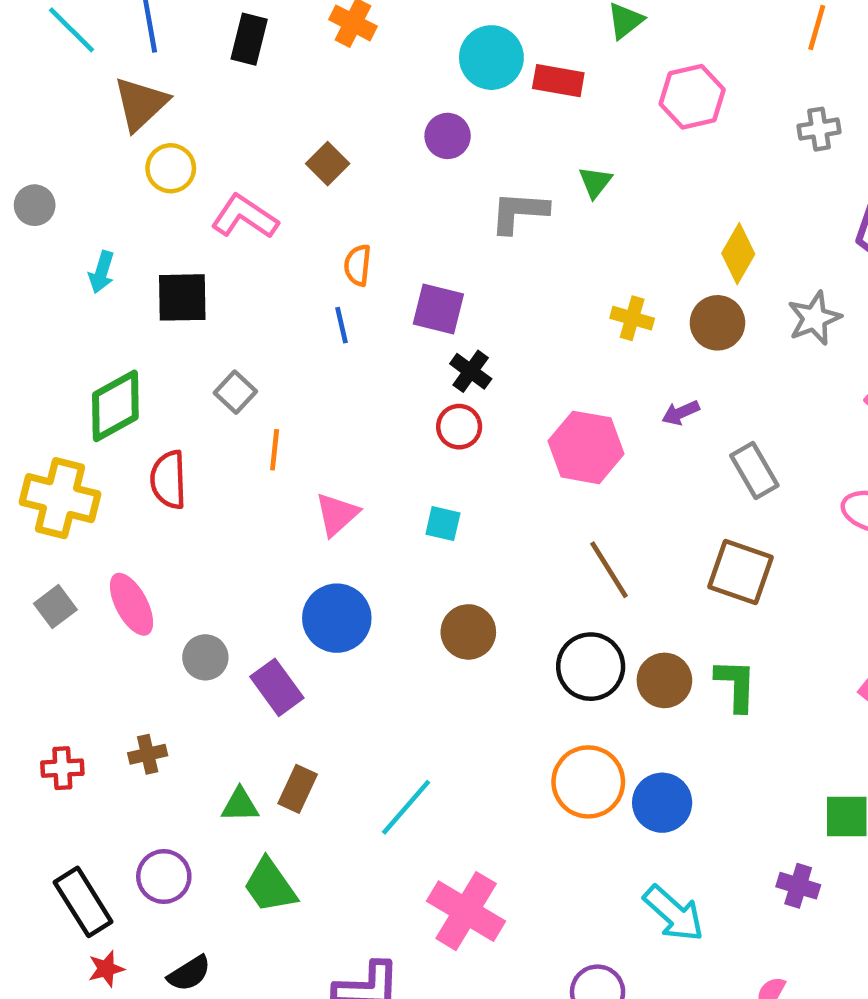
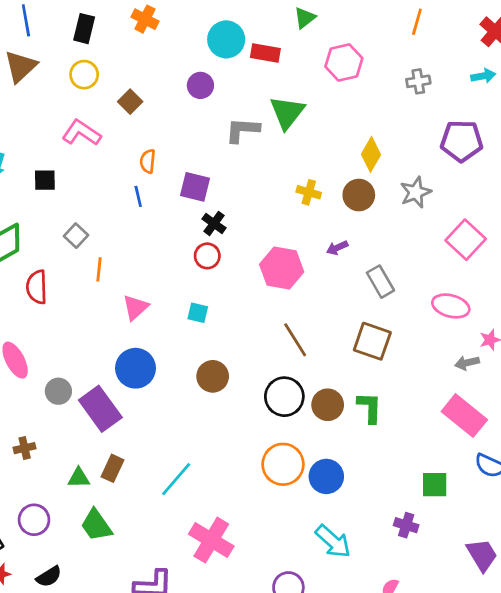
yellow circle: (171, 168) -> (84, 75), moved
green triangle: (595, 182) -> (287, 112), size x1.8
black square: (182, 297) -> (45, 180), size x0.7
purple rectangle: (277, 687) -> (100, 409), size x1.4

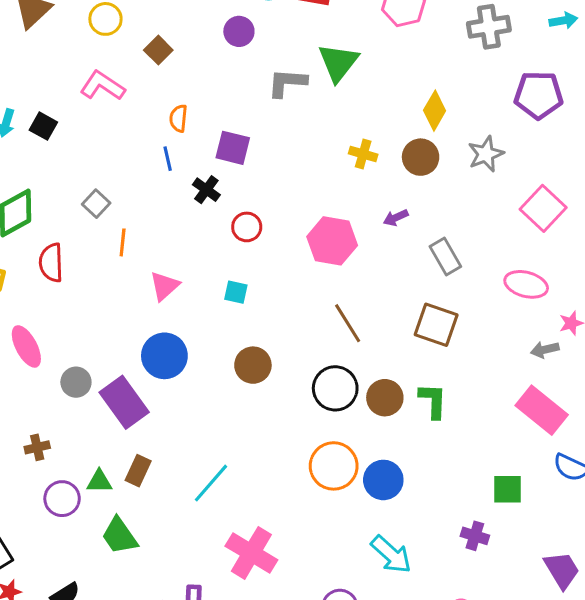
gray cross: (418, 81) -> (489, 27), size x1.5
black square: (45, 180) -> (43, 126), moved, turned 30
black cross: (214, 223) -> (206, 190), moved
purple circle: (34, 520) -> (62, 499), moved

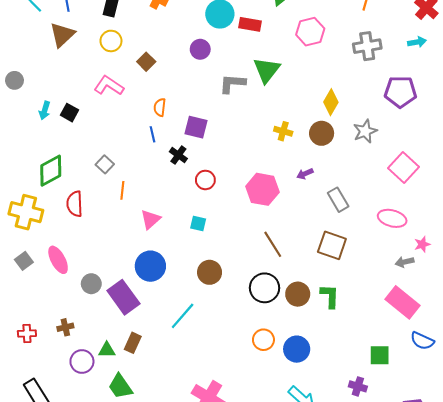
orange circle: (334, 466) -> (263, 340), size x0.7
cyan line: (211, 483) -> (183, 316), moved

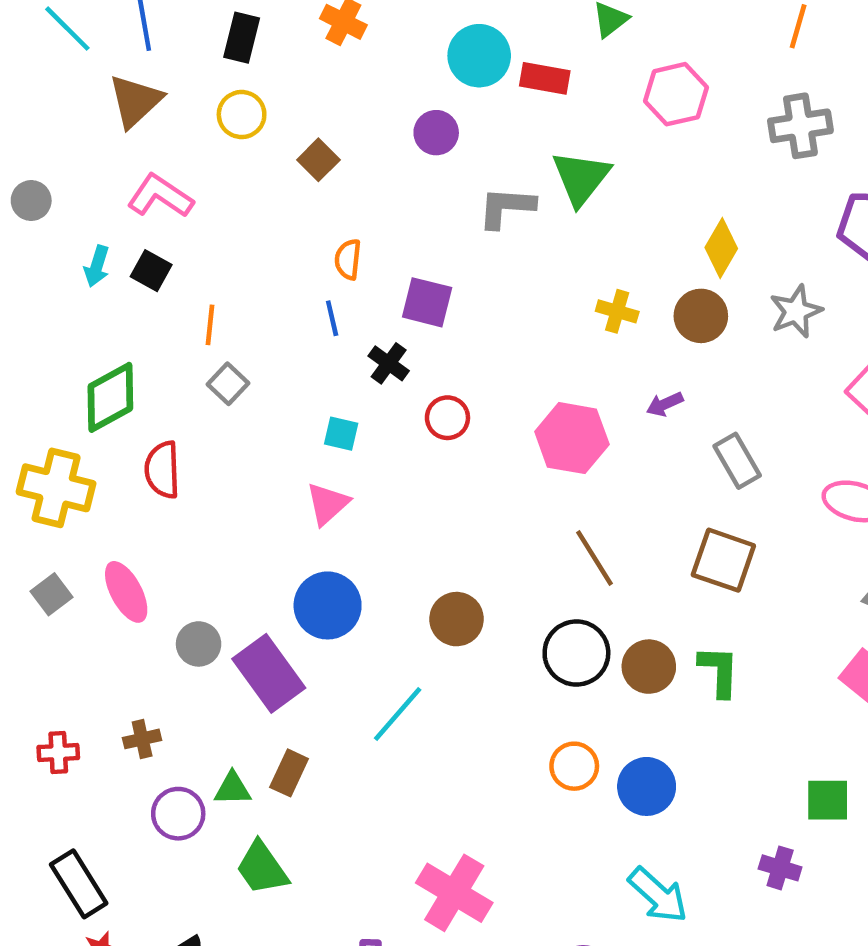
pink L-shape: (109, 86) -> (160, 196), moved
orange line: (122, 190) -> (210, 325), moved
cyan square: (198, 224) -> (341, 434), moved

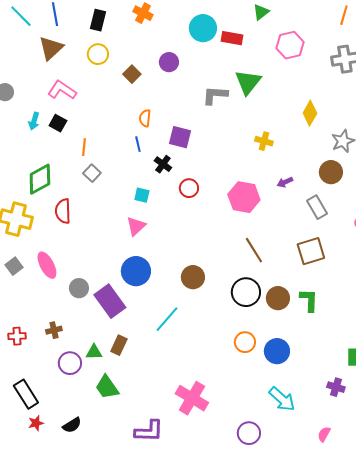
purple circle: (436, 133) -> (169, 62), moved
brown circle: (701, 316) -> (331, 172), moved
brown square: (723, 560) -> (311, 251), turned -36

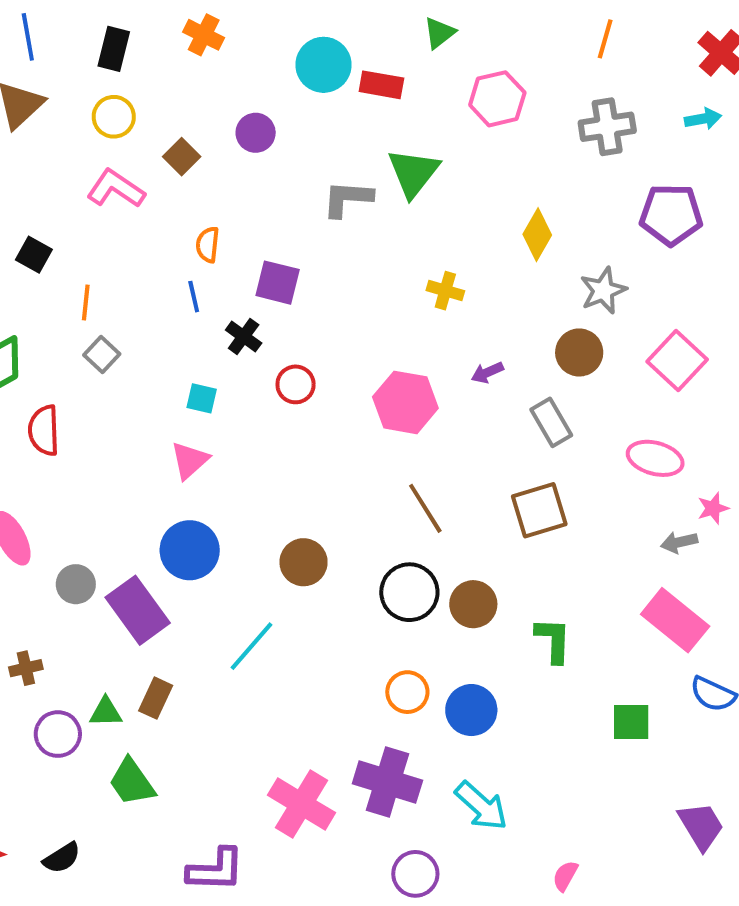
pink L-shape: (62, 90) -> (116, 189), moved
green L-shape: (309, 300) -> (553, 640), moved
purple cross: (336, 387) -> (387, 782), moved, size x1.8

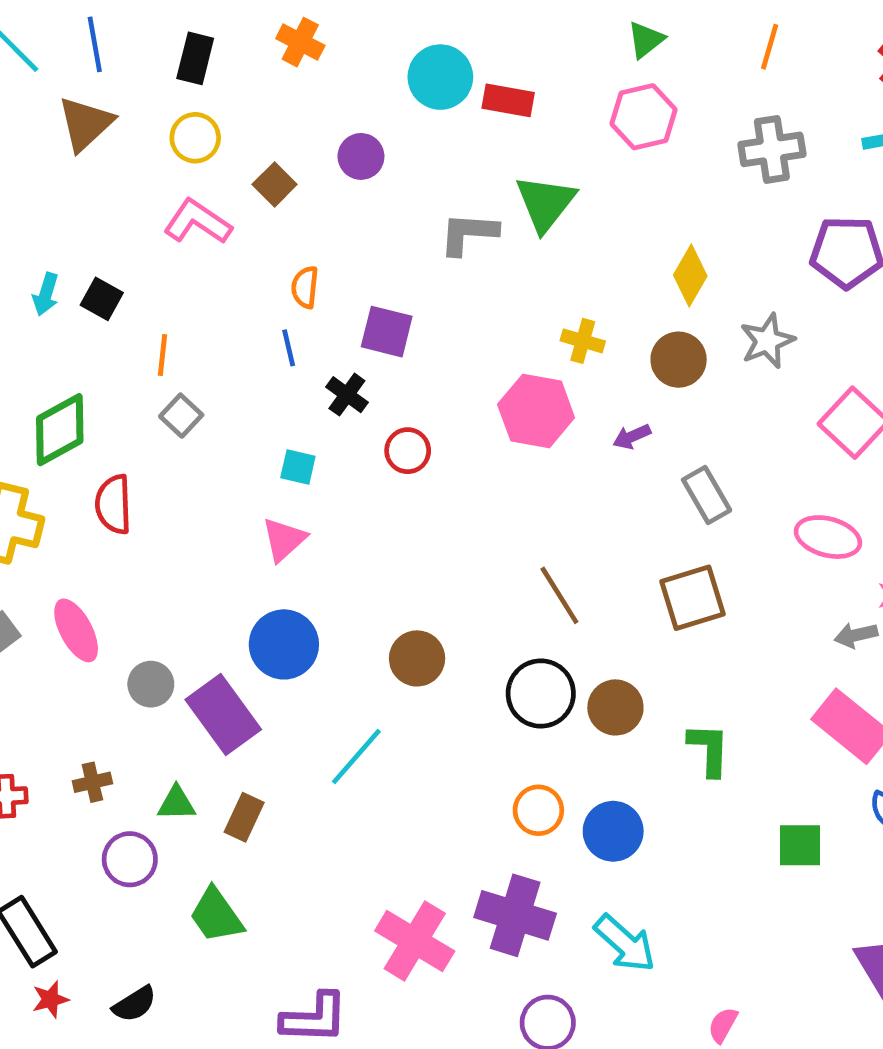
green triangle: (439, 33) -> (646, 40), moved
brown circle: (579, 352) -> (679, 360), moved
pink hexagon: (405, 402) -> (536, 411), moved
green triangle: (106, 712) -> (177, 803), moved

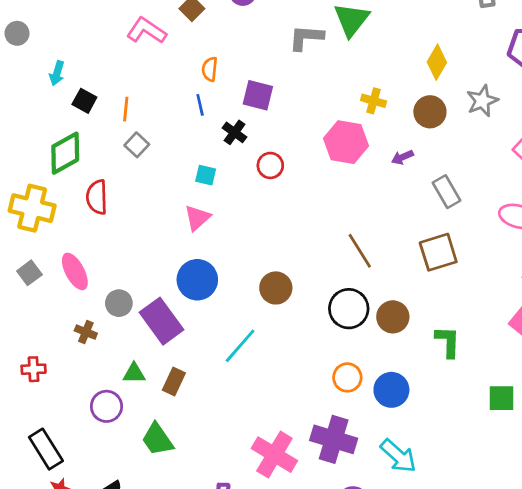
black square: (102, 299) -> (84, 101), moved
brown cross: (92, 782) -> (86, 332), moved, turned 35

